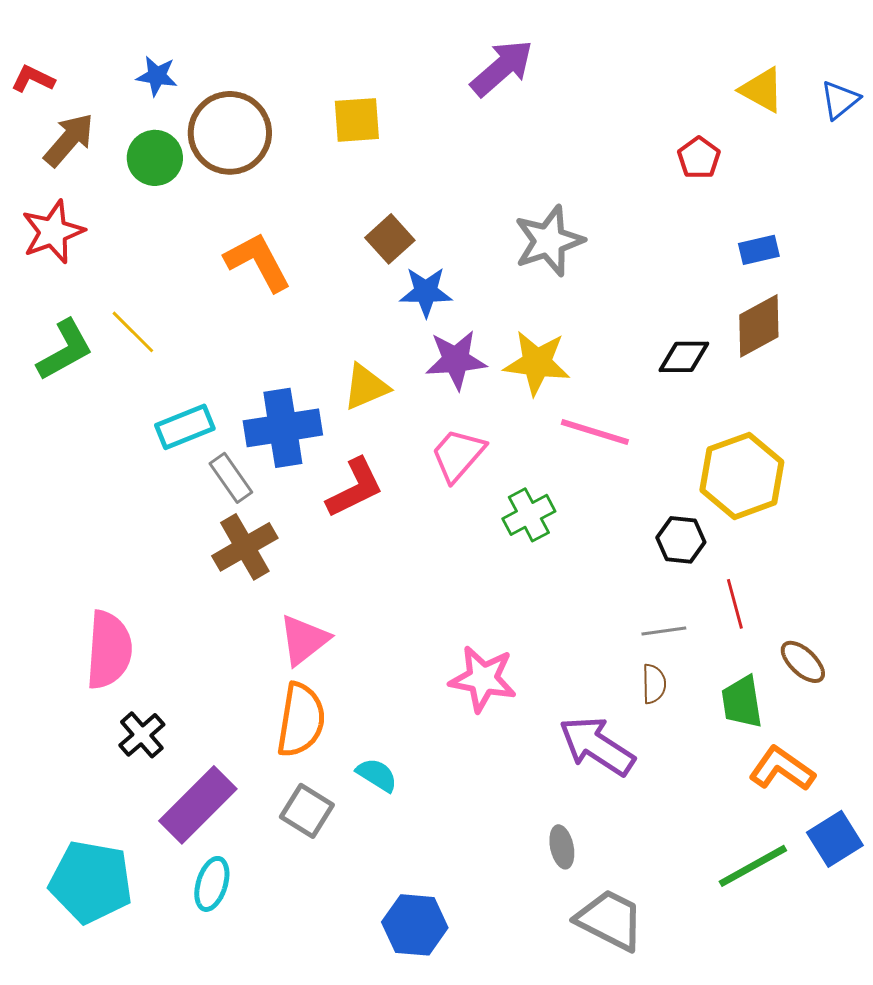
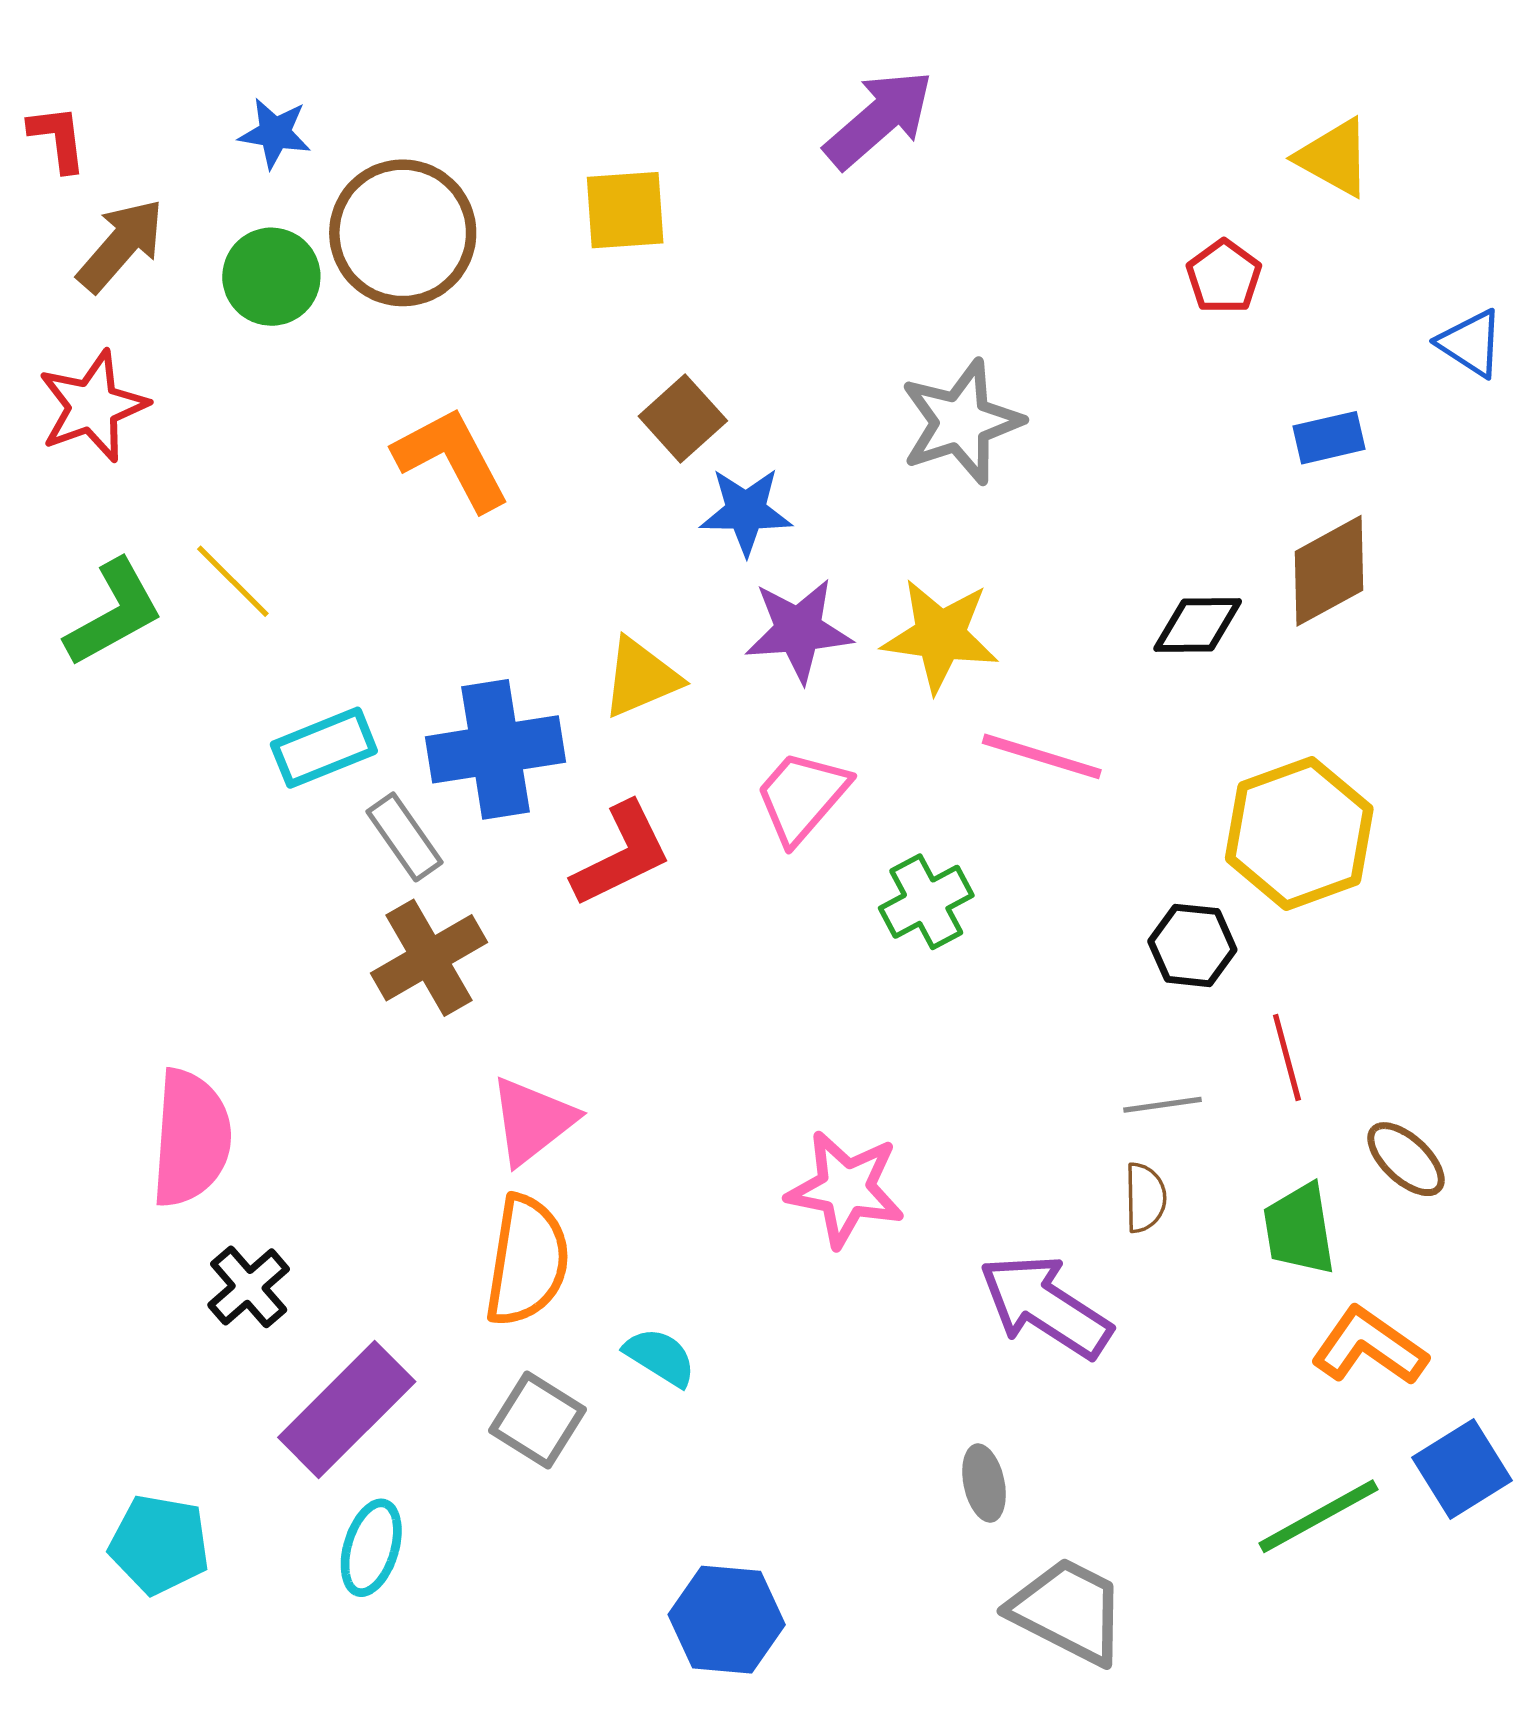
red L-shape: (33, 79) -> (58, 138), turned 57
blue triangle: (840, 100) -> (1471, 343), moved, turned -48
cyan pentagon: (91, 882) -> (159, 1544), size x0.7

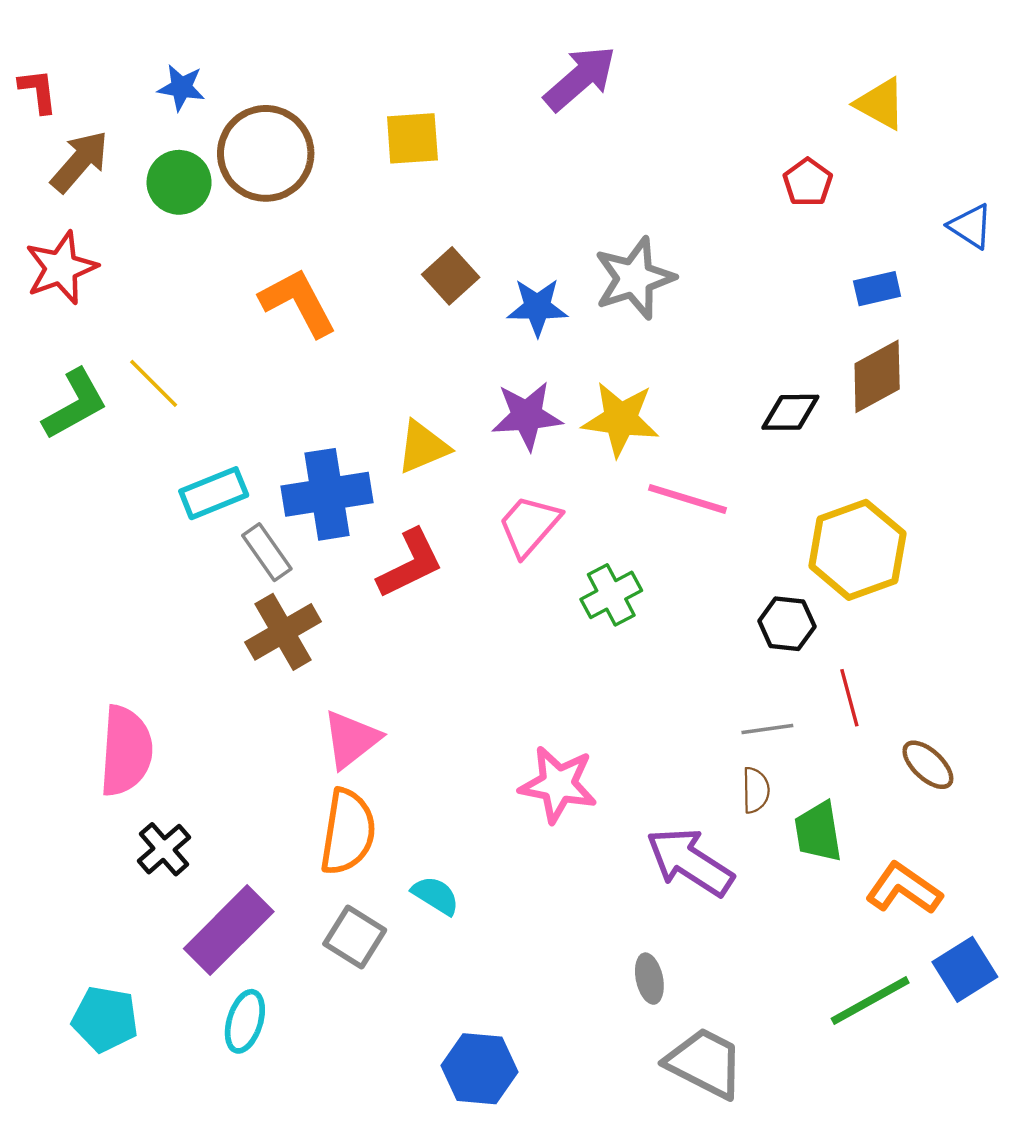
blue star: (746, 511) -> (537, 307), moved
green trapezoid: (1299, 1229) -> (818, 832), moved

